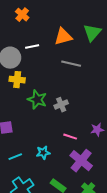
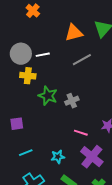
white line: (32, 47) -> (43, 55), moved
gray line: (71, 64) -> (82, 60), turned -42
cyan star: (43, 153) -> (58, 157), moved

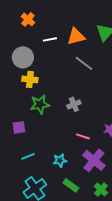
orange cross: (33, 11) -> (28, 19), moved
white line: (43, 55) -> (50, 39), moved
gray line: (82, 60) -> (84, 63), turned 66
green star: (48, 96) -> (40, 104), moved, turned -30

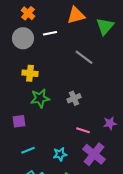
orange triangle: (76, 36) -> (76, 15), moved
gray circle: (23, 57) -> (23, 38), moved

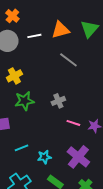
orange triangle: (76, 15) -> (60, 30), moved
yellow cross: (30, 73) -> (14, 76), turned -35
pink line: (83, 130) -> (73, 123), moved
cyan line: (28, 150) -> (21, 148), moved

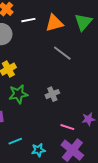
white line: (34, 36) -> (28, 20), moved
pink line: (73, 123) -> (67, 127), moved

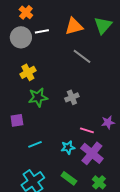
white line: (28, 20) -> (42, 31), moved
cyan star: (38, 150) -> (68, 147), moved

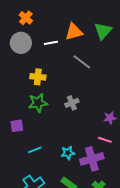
white line: (42, 31) -> (51, 43), moved
yellow cross: (28, 72) -> (38, 77), moved, turned 35
purple star: (108, 122) -> (110, 118), moved
pink line: (87, 130) -> (105, 140), moved
purple cross: (92, 153) -> (92, 159), turned 35

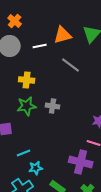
gray cross: (72, 103) -> (53, 106), moved, turned 32
cyan star: (68, 153) -> (36, 168), moved
purple cross: (92, 159) -> (81, 162), turned 30

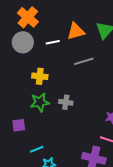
orange cross: (15, 21) -> (28, 17), size x1.5
gray line: (71, 65) -> (84, 61), turned -54

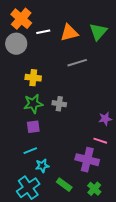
white line: (53, 42) -> (43, 32), moved
purple square: (19, 125) -> (33, 127), moved

